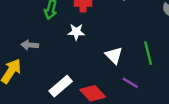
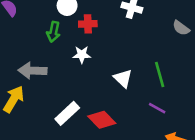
gray arrow: (30, 45) -> (33, 71), size x1.5
purple line: (130, 83) -> (157, 108), moved

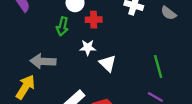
gray semicircle: (181, 28) -> (169, 13), moved
white triangle: (123, 78) -> (108, 63), moved

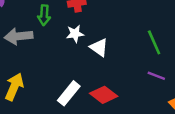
gray arrow: (43, 61) -> (19, 36), moved

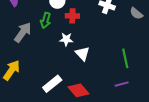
gray arrow: (19, 36) -> (23, 32), turned 120
purple line: (156, 76) -> (122, 84), turned -48

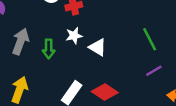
green arrow: (46, 20) -> (49, 49), moved

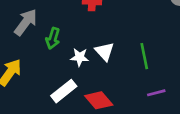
white star: (74, 36) -> (80, 57), moved
green line: (150, 39) -> (144, 56), moved

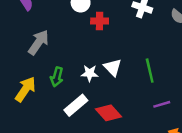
green arrow: (53, 38) -> (57, 77), moved

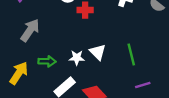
green arrow: (57, 77) -> (47, 61), turned -102

